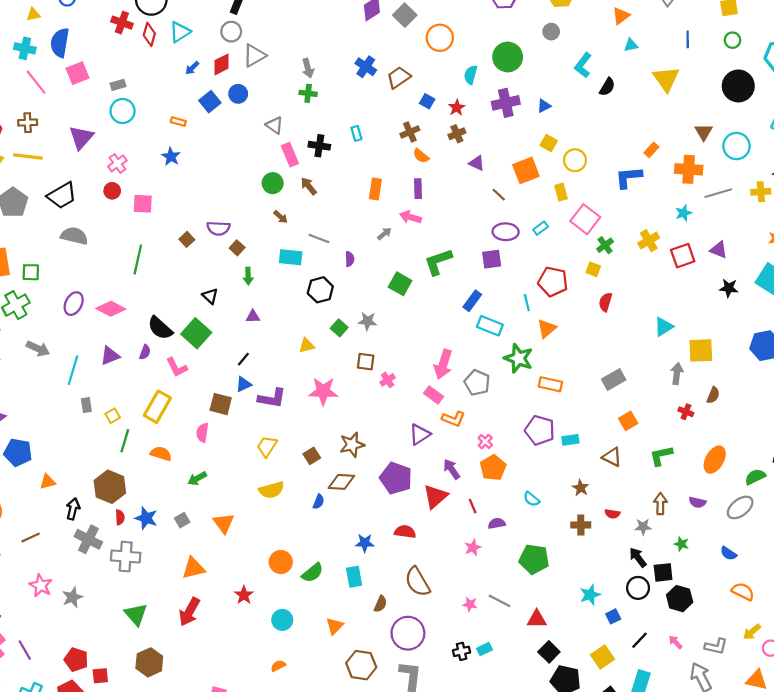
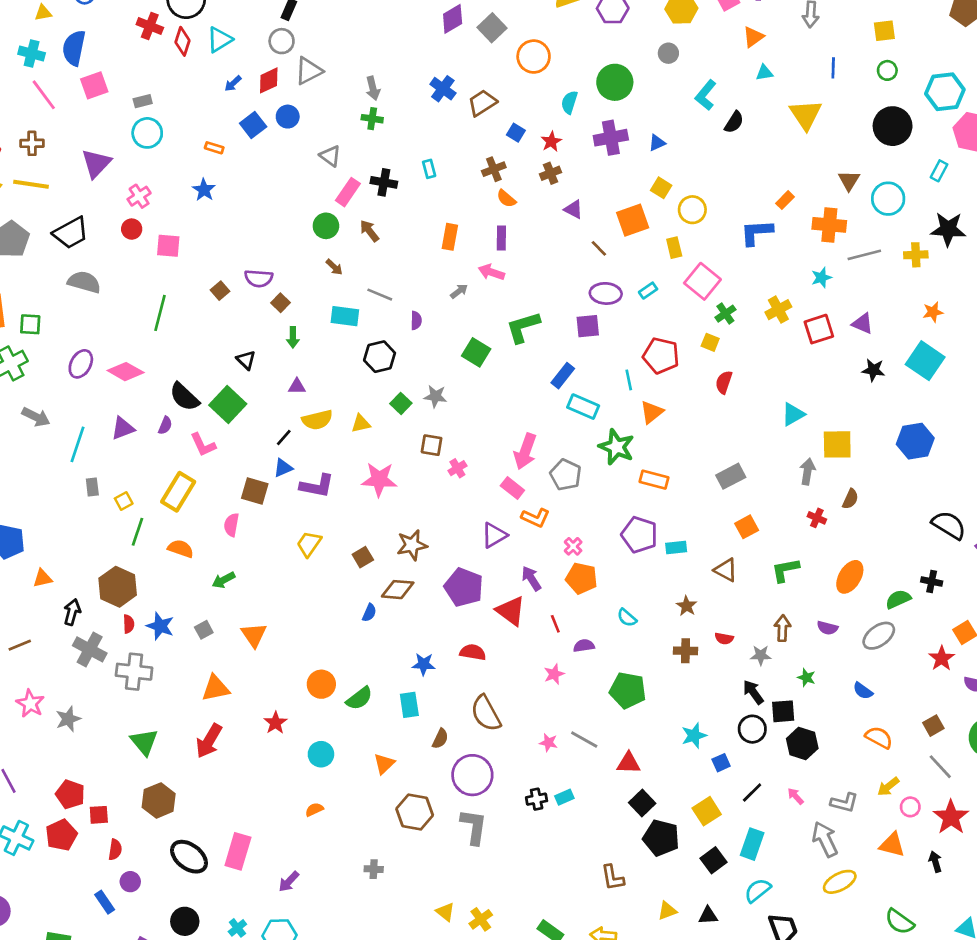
pink rectangle: (290, 155) -> (348, 192), turned 55
orange pentagon: (493, 468) -> (582, 578), turned -30
yellow semicircle: (272, 490) -> (317, 420), moved
red triangle: (435, 496) -> (511, 611), turned -44

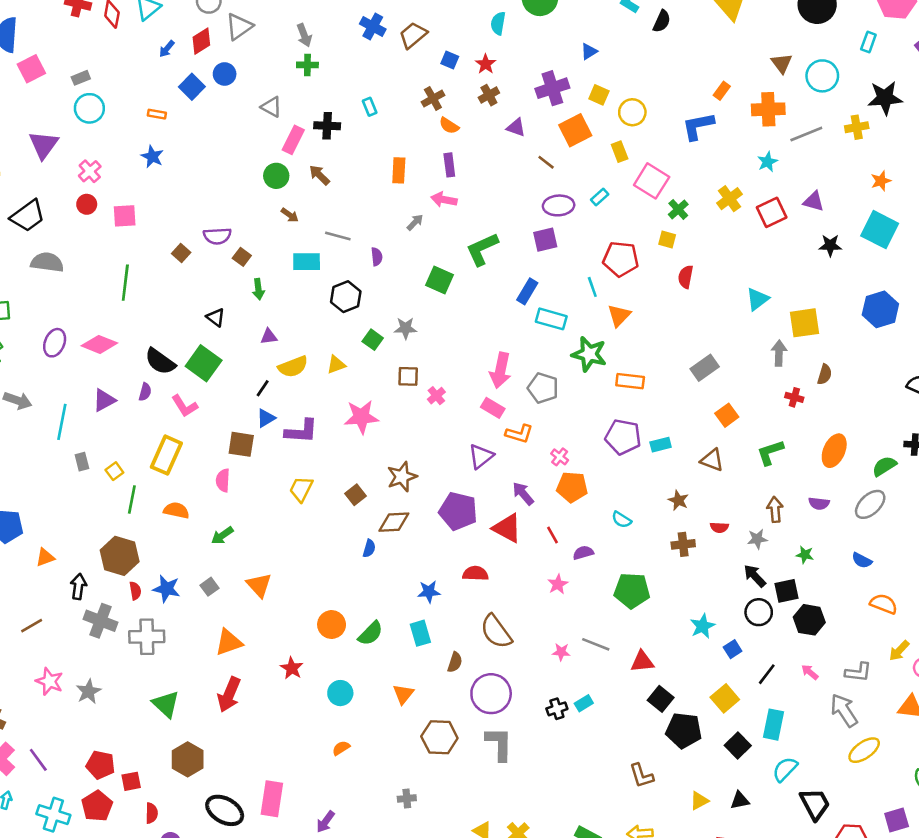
purple cross: (611, 138) -> (552, 88), moved

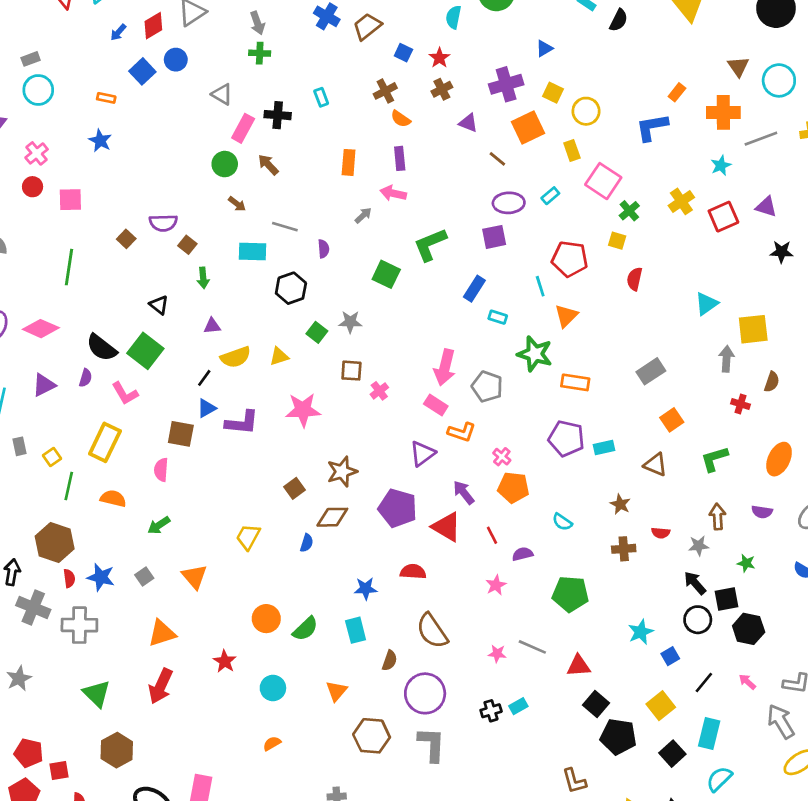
cyan rectangle: (551, 319) -> (498, 317), size x0.6
yellow trapezoid: (301, 489) -> (248, 537), moved

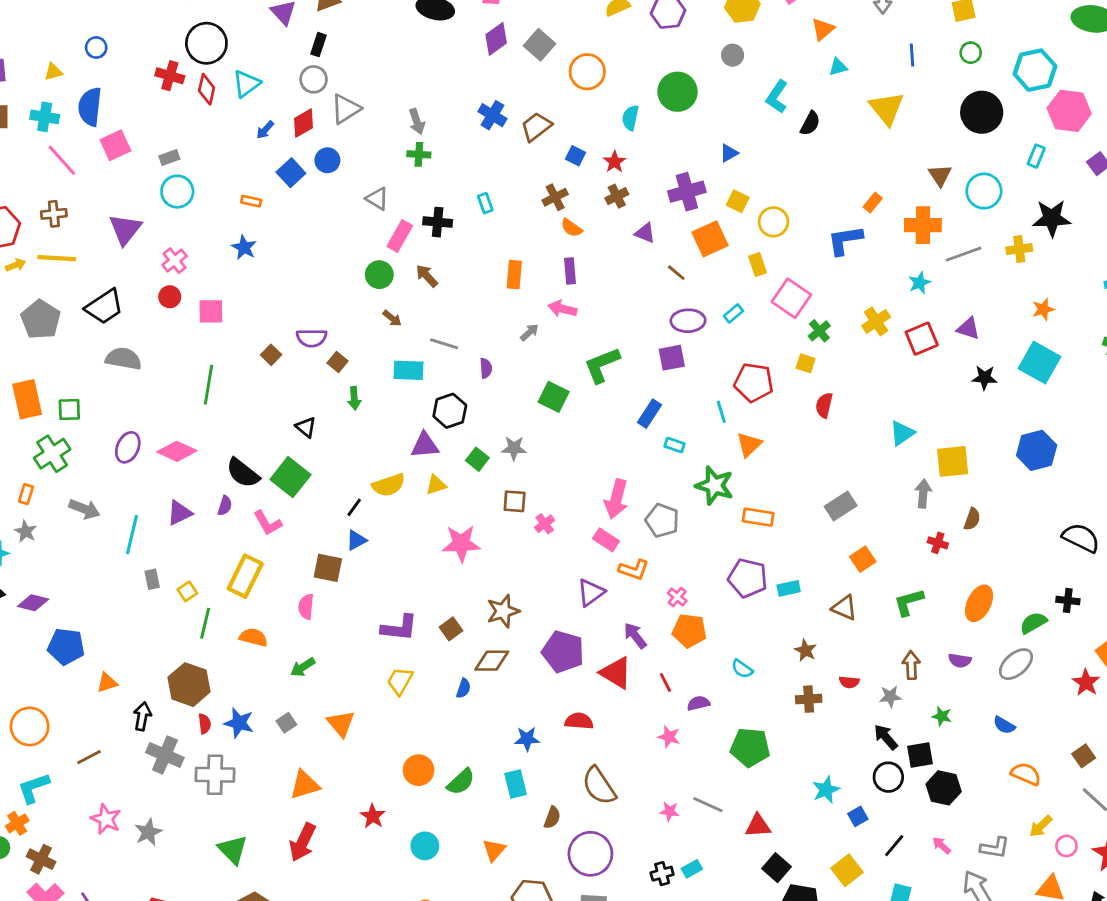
purple triangle: (212, 326) -> (425, 445), moved, size x1.5
purple L-shape: (242, 423) -> (399, 628), moved
pink star: (496, 585) -> (669, 737), turned -30

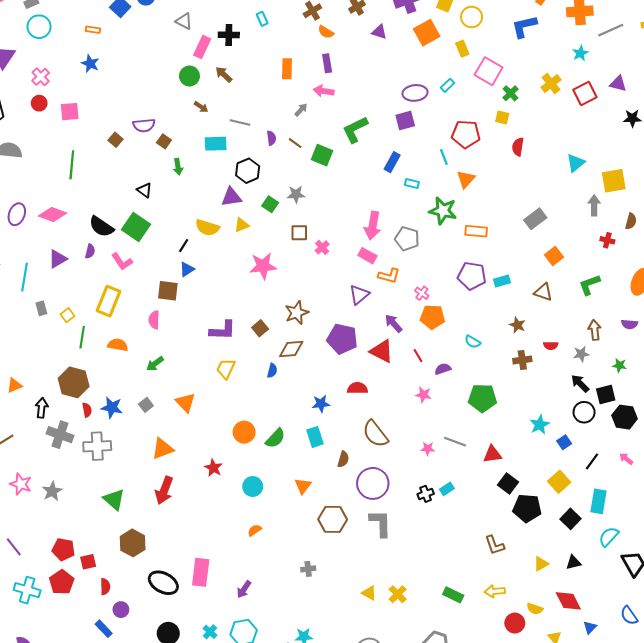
brown line: (676, 273) -> (295, 143), moved
yellow semicircle: (389, 485) -> (207, 228), turned 40

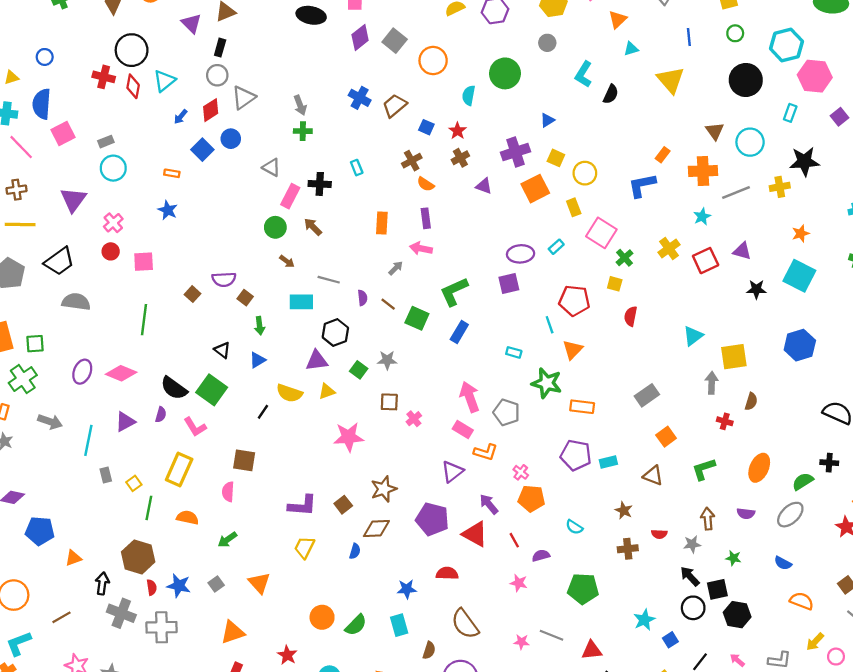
blue rectangle: (392, 162) -> (459, 332), moved
pink arrow: (373, 226) -> (470, 397), turned 148
blue triangle: (187, 269) -> (257, 360), moved

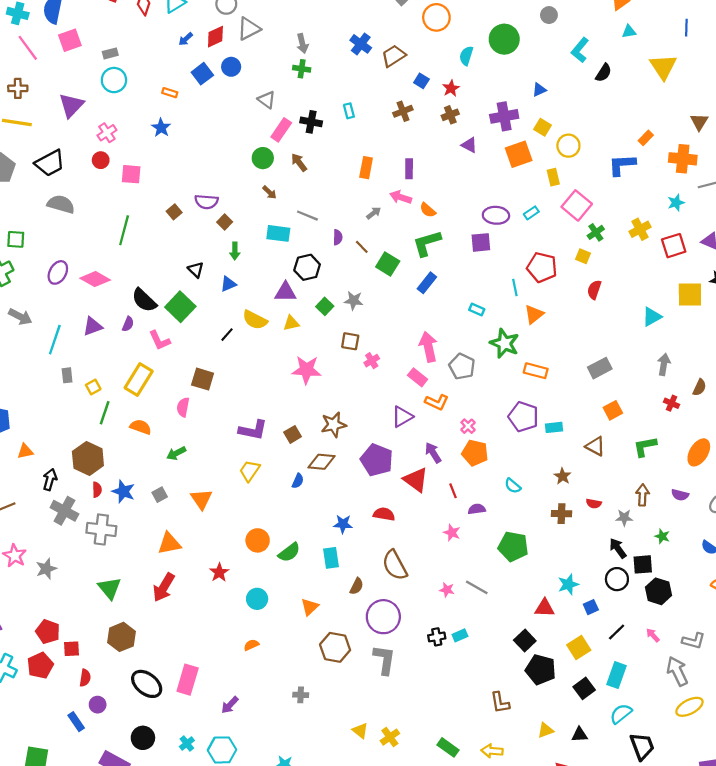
orange semicircle: (426, 184) -> (428, 210), moved
yellow square: (734, 357) -> (690, 295), moved
red triangle: (592, 650) -> (545, 608), moved

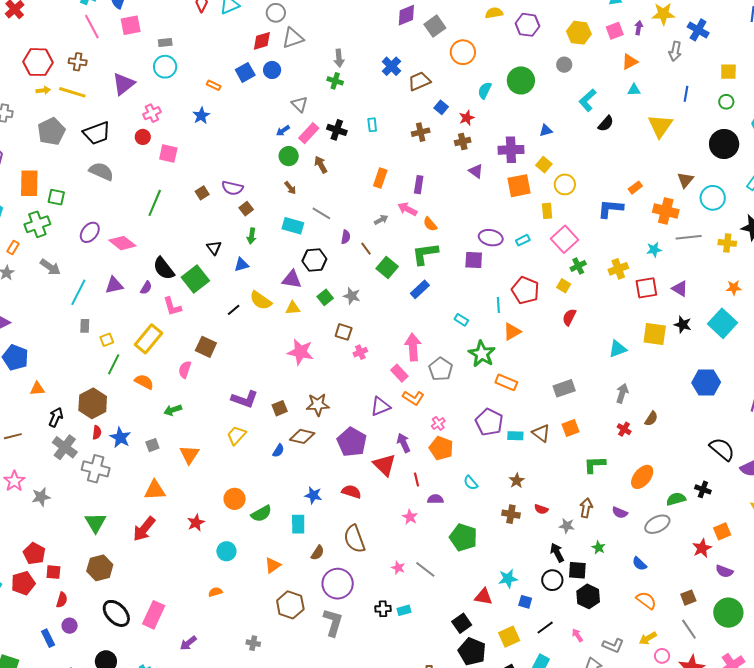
blue arrow: (186, 39) -> (283, 131), moved
brown triangle: (595, 446) -> (541, 433), moved
blue square: (591, 607) -> (525, 602), turned 32

